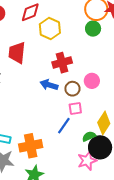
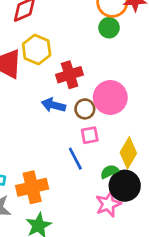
yellow hexagon: (50, 29) -> (37, 49), moved
pink circle: (92, 81) -> (110, 97), size x1.6
blue line: (64, 126) -> (75, 159), turned -60

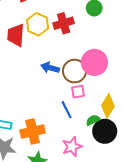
red cross: (70, 75) -> (64, 23), moved
brown circle: (85, 109) -> (75, 71), size x1.5
pink star: (108, 204) -> (72, 147), moved

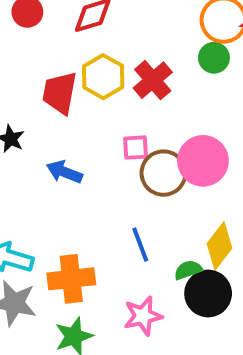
red cross: (64, 23) -> (153, 80), turned -30
blue arrow: (50, 68) -> (64, 172), moved
pink square: (78, 92) -> (135, 148), moved

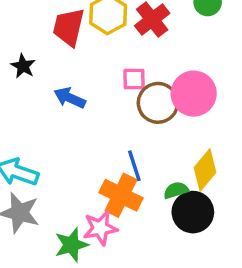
orange cross: (71, 279) -> (121, 195), moved, turned 30
pink star: (143, 316) -> (100, 228), moved

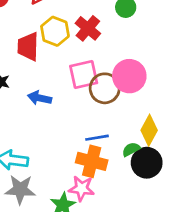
pink square: (134, 79) -> (84, 74), size x1.6
blue line: (134, 166) -> (97, 138), turned -70
pink star: (100, 228) -> (82, 188), turned 30

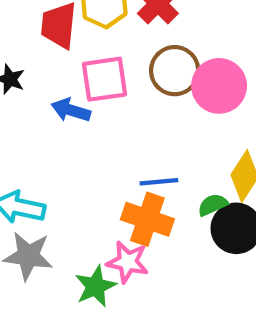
pink square: (84, 74) -> (105, 79), moved
brown circle: (105, 88) -> (175, 71), moved

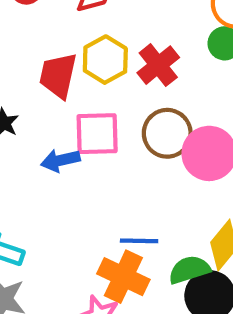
blue arrow: (71, 110) -> (60, 160), turned -36
green semicircle: (213, 205) -> (189, 270), size x1.4

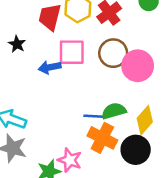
green semicircle: (189, 270) -> (114, 111), moved
orange cross: (123, 277) -> (102, 138), moved

